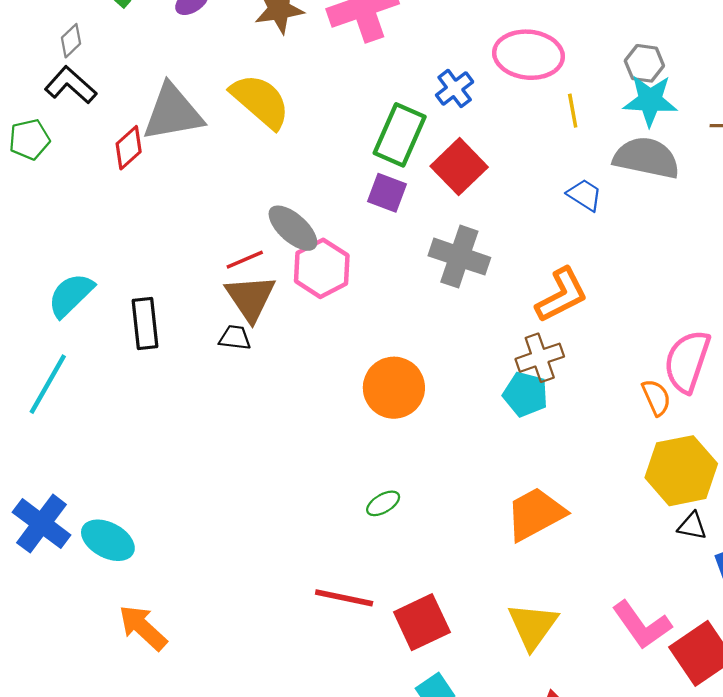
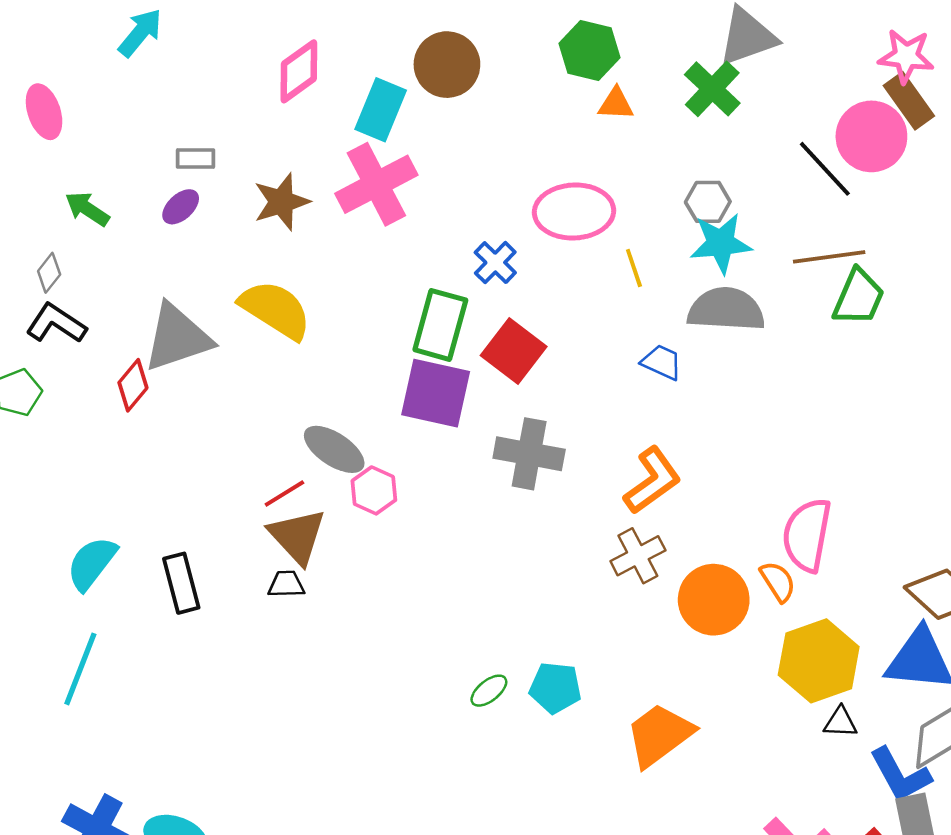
purple square: (387, 193) -> (436, 393), size x1.6
pink hexagon: (322, 268) -> (374, 490), size x0.7
orange circle: (394, 388) -> (714, 600), moved
cyan pentagon: (526, 394) -> (555, 688), moved
green ellipse: (383, 503) -> (489, 691), moved

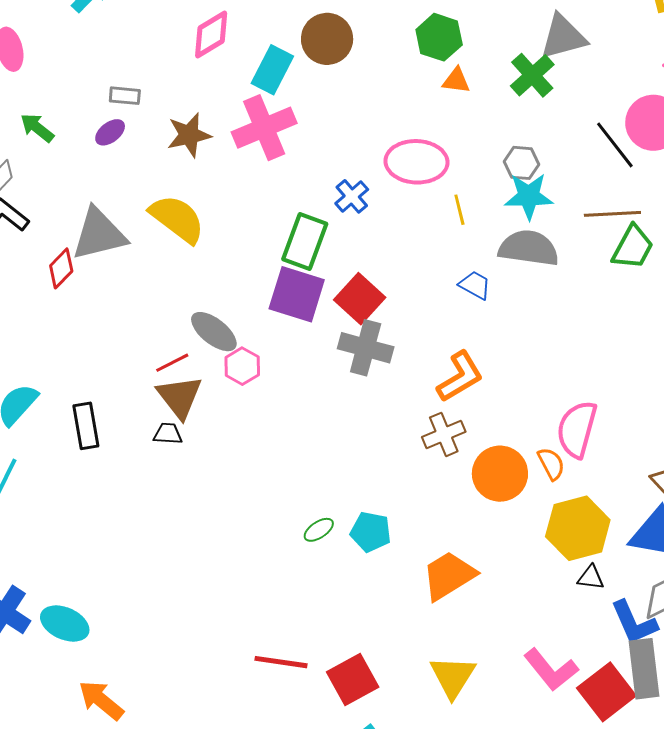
red square: (514, 351) -> (360, 299), moved

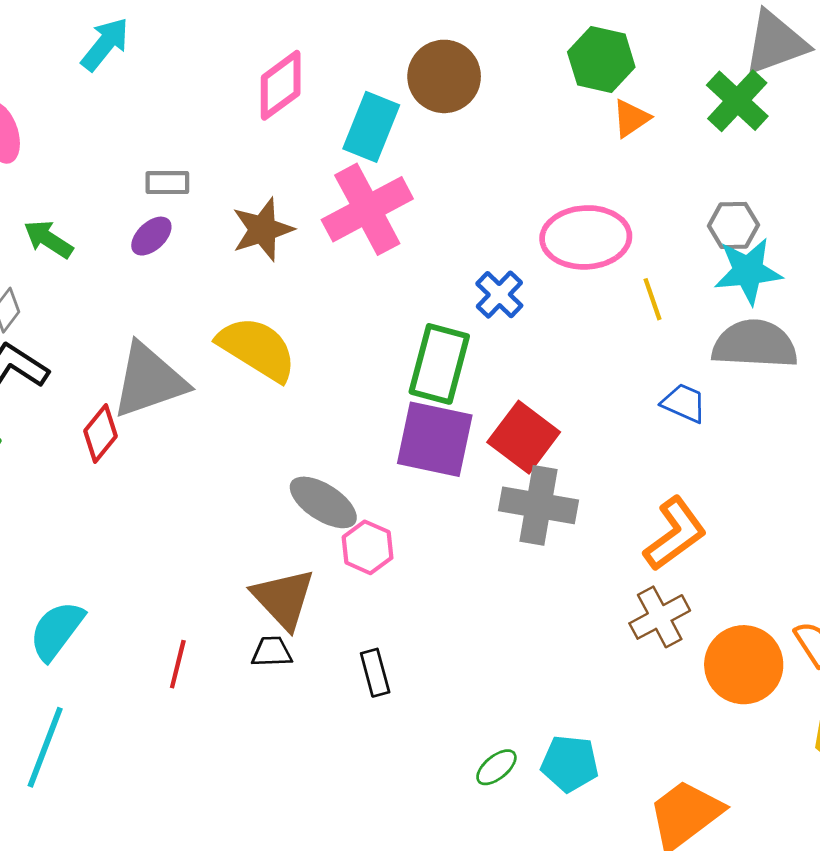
orange triangle: (456, 81) -> (631, 118), turned -36
red line: (172, 363) -> (178, 664), moved, turned -44
black rectangle: (86, 426) -> (375, 673), moved, size x0.7

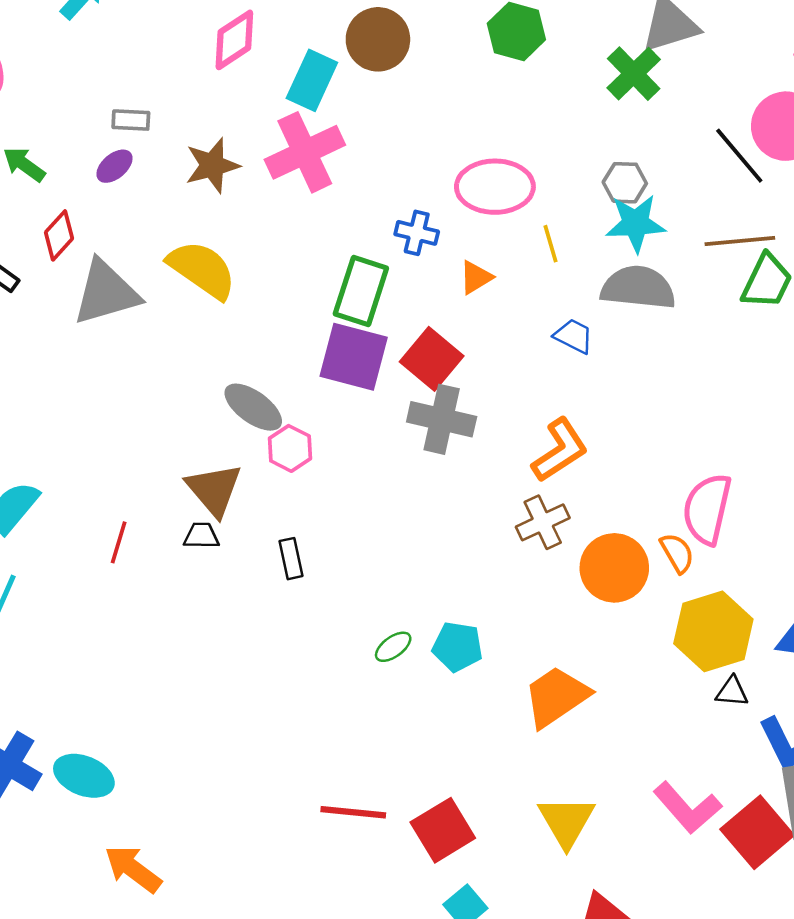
orange triangle: (631, 118) -> (476, 277), moved
blue cross: (499, 295) -> (417, 233), turned -33
red diamond: (100, 434) -> (59, 235), moved

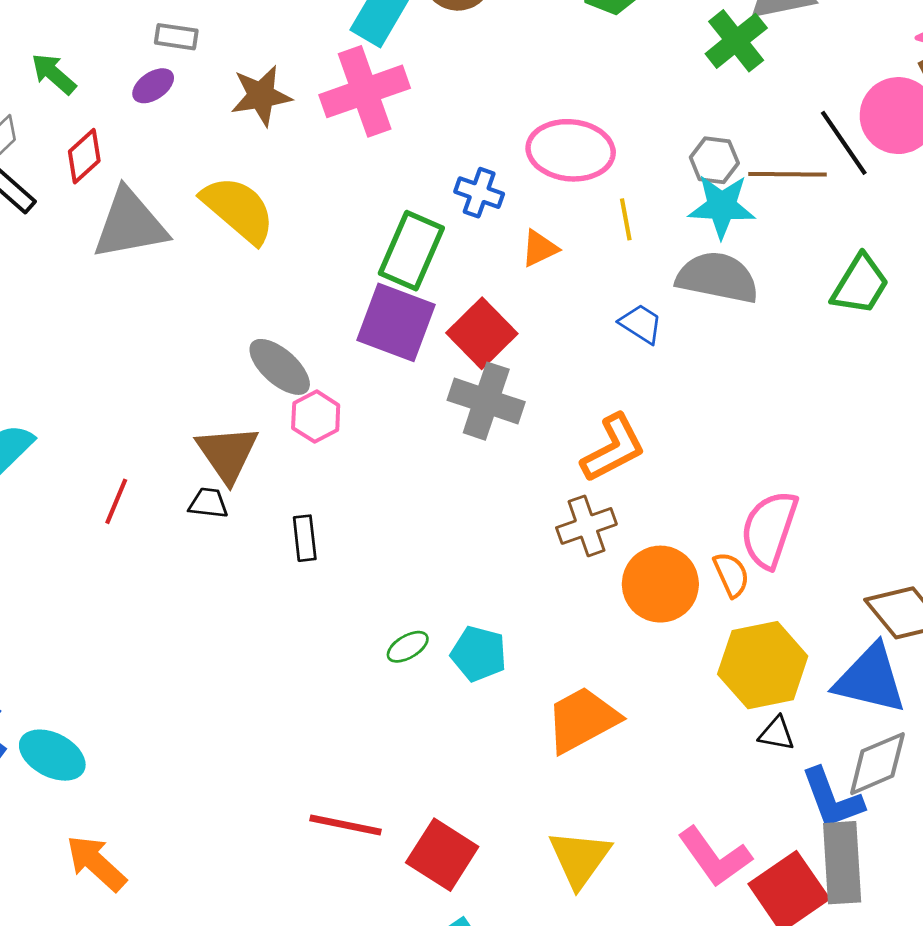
brown line: (740, 241) -> (788, 174), moved
red square: (443, 830) -> (442, 855), turned -32

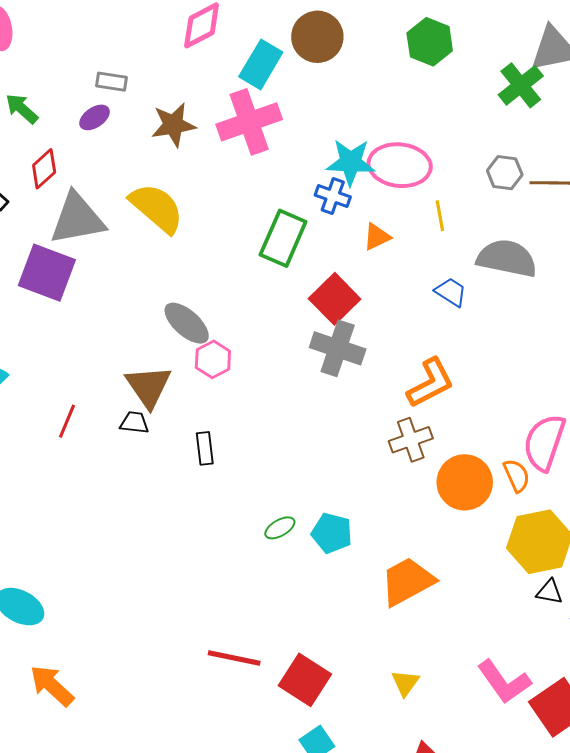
cyan star: (722, 206) -> (351, 162), moved
purple square: (396, 322) -> (47, 273), moved
yellow triangle: (580, 858) -> (405, 683), size x0.6

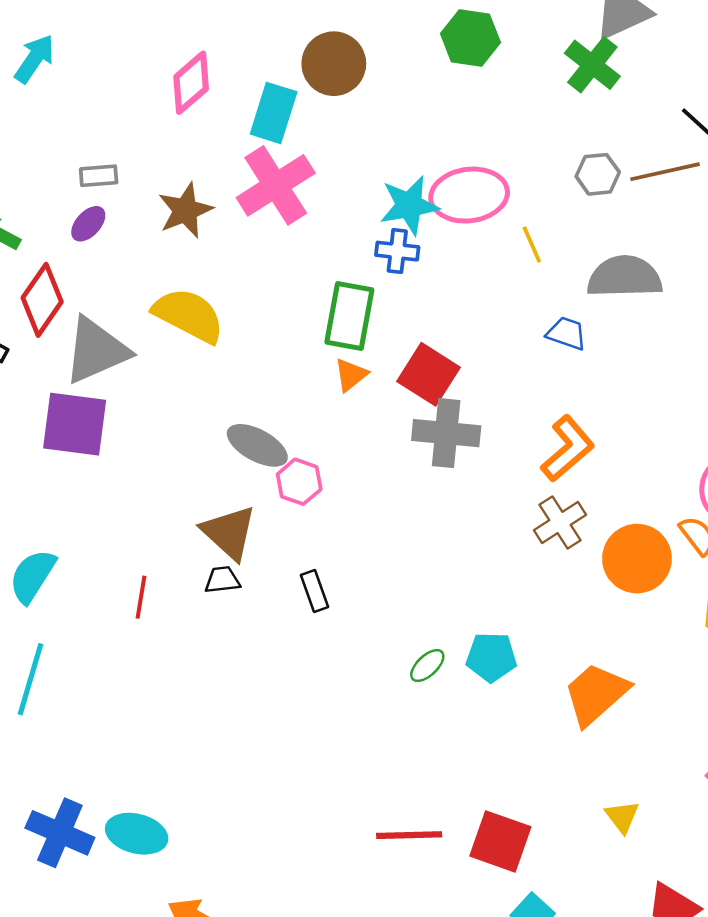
red diamond: (44, 169) -> (42, 300), size x1.4
orange triangle: (377, 237) -> (351, 375), moved

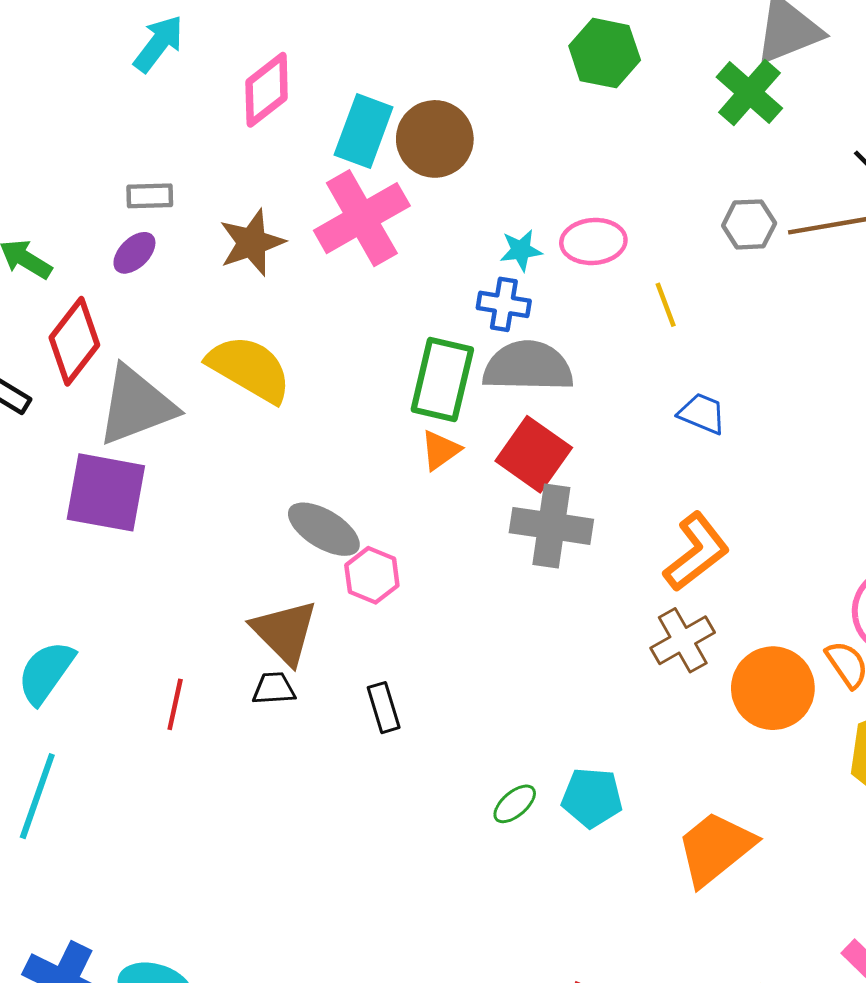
cyan arrow: (34, 59) -> (159, 44), moved
brown circle: (334, 64) -> (435, 139), moved
pink ellipse: (469, 195) -> (593, 241), size x0.7
cyan star: (409, 205) -> (521, 250), size x0.6
gray semicircle: (625, 277) -> (528, 366), moved

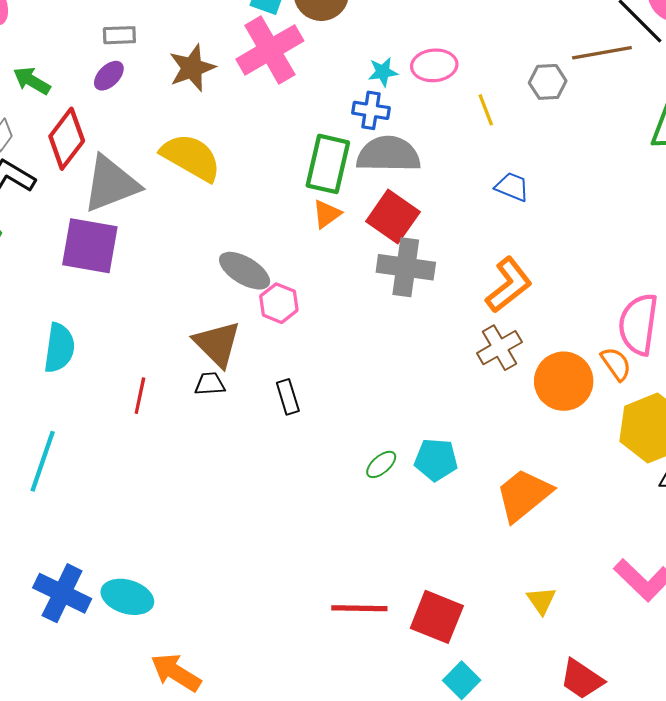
gray hexagon: (749, 224) -> (548, 82), moved
cyan semicircle: (46, 672) -> (59, 348), moved, turned 153

